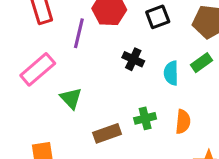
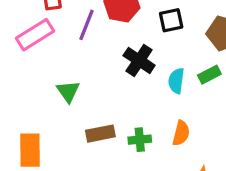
black cross: (133, 59) -> (139, 60), size x1.4
pink rectangle: (38, 69) -> (35, 35), moved
green cross: (145, 118) -> (140, 140), moved

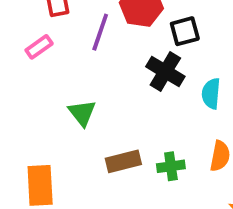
black square: (171, 20) -> (185, 31), moved
pink rectangle: (35, 35) -> (39, 47), size x0.6

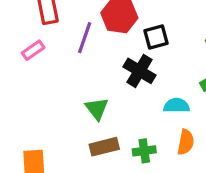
cyan semicircle: (211, 94) -> (176, 106), moved, turned 85
green triangle: (82, 113) -> (97, 109), moved

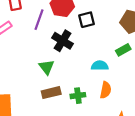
black cross: (140, 71) -> (63, 41), moved

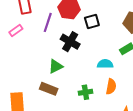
green triangle: (47, 67) -> (56, 66), turned 42
brown rectangle: (51, 93) -> (49, 89), moved, turned 36

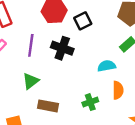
purple line: (48, 22) -> (31, 45), moved
green triangle: (56, 66) -> (31, 81), moved

